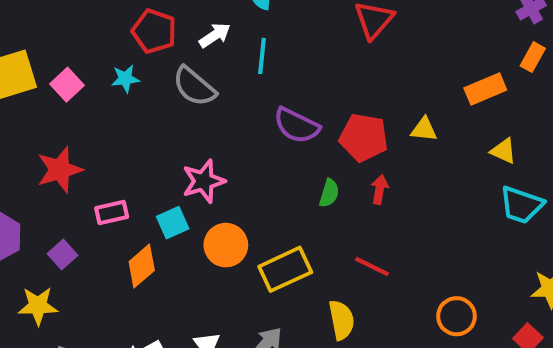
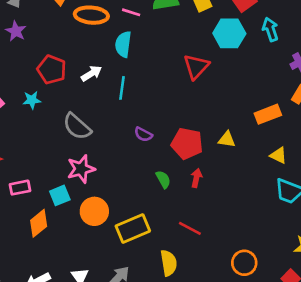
gray semicircle: (194, 86) -> (77, 126), moved
purple semicircle: (297, 126) -> (143, 134), size x0.6
green semicircle: (329, 193) -> (163, 179), turned -48

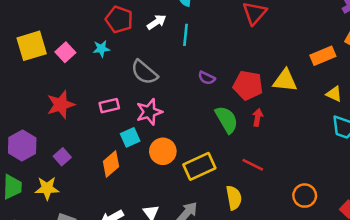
yellow triangle: (227, 139) -> (285, 81), size x1.5
green semicircle: (163, 179) -> (227, 120), size x1.6
pink rectangle: (20, 188) -> (109, 106), moved

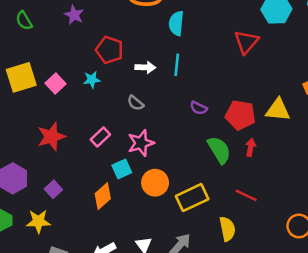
white arrow: (157, 22) -> (145, 67), moved, turned 36
gray semicircle: (144, 72) -> (135, 103), size x0.6
pink rectangle: (109, 106) -> (100, 137), turned -30

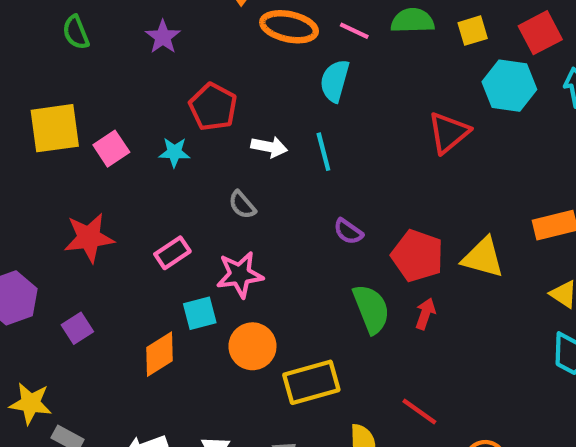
cyan line: (177, 65) -> (323, 152), turned -30
red line: (246, 195) -> (419, 411), moved
yellow star: (38, 221) -> (31, 403), moved

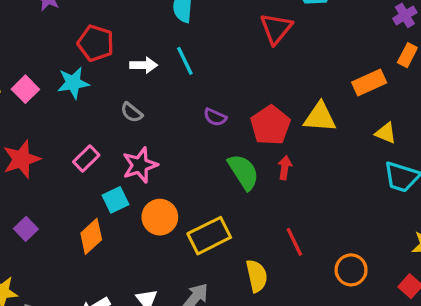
cyan star: (174, 152) -> (73, 83), size x1.4
red pentagon: (417, 256) -> (270, 125), turned 30
red line: (419, 411) -> (294, 242), turned 40

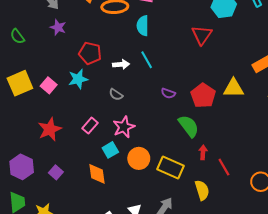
red arrow: (285, 168) -> (203, 152), moved
orange diamond: (91, 236) -> (97, 174), turned -50
yellow rectangle: (209, 236) -> (171, 167), turned 55

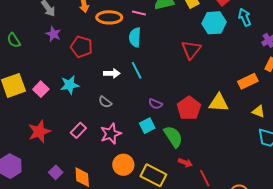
red pentagon: (90, 53) -> (82, 47), moved
cyan square: (110, 150) -> (147, 126), moved
red arrow: (203, 152) -> (185, 163), turned 104
purple square: (56, 172) -> (56, 172), moved

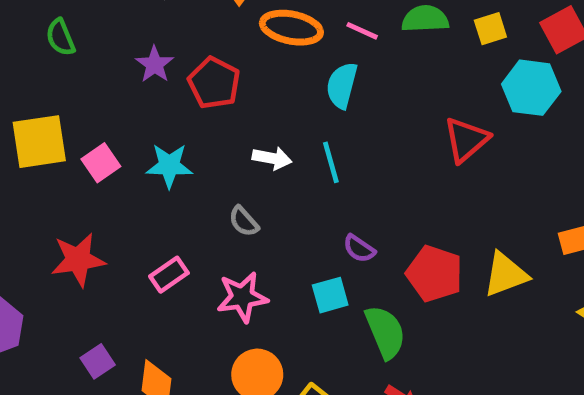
purple star: (53, 34) -> (155, 64), moved
yellow triangle: (219, 103) -> (506, 274), turned -35
red pentagon: (189, 108) -> (435, 274), turned -30

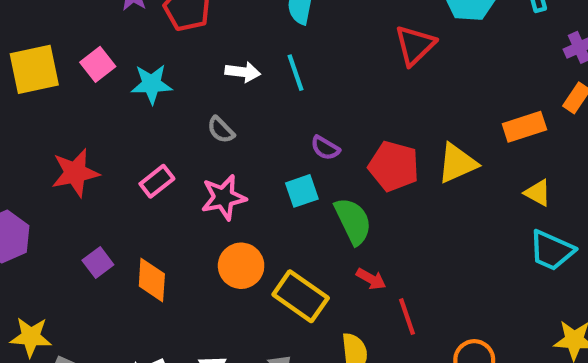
pink square: (101, 163) -> (98, 64), moved

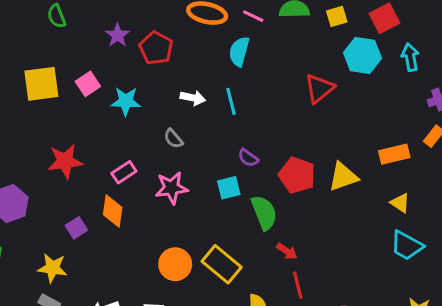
orange circle: (241, 266) -> (175, 264), moved
red arrow: (371, 279) -> (287, 251), moved
orange diamond: (152, 280) -> (113, 211), moved
yellow star: (31, 337) -> (52, 268), moved

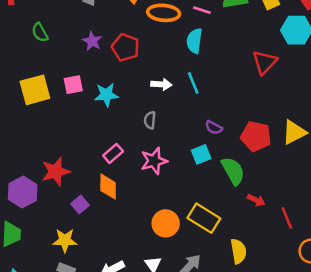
pink square: (88, 84) -> (73, 85), turned 30
gray semicircle: (173, 139) -> (150, 120), turned 54
red star: (65, 161) -> (56, 171), moved
red line: (298, 285) -> (287, 218), moved

